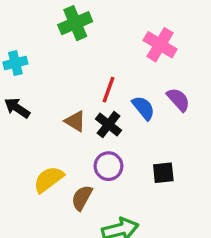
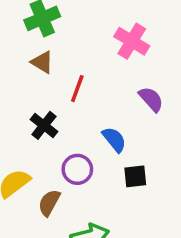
blue semicircle: (143, 108) -> (114, 139), moved
brown triangle: (75, 121) -> (42, 62), moved
black cross: (108, 125) -> (44, 125), moved

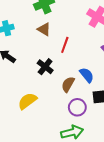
purple circle: (77, 169) -> (77, 107), moved
brown semicircle: (49, 203) -> (68, 84), moved

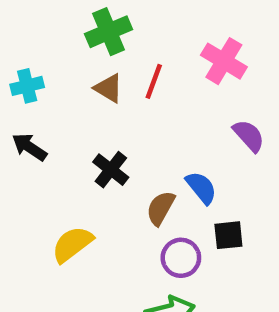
red line: (65, 45) -> (154, 81), moved

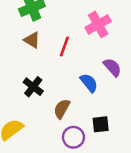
pink cross: (224, 61) -> (98, 24), turned 30
red line: (154, 81) -> (64, 47), moved
blue semicircle: (201, 188) -> (89, 83), moved

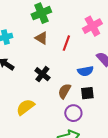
blue semicircle: (89, 83) -> (85, 71), turned 119
black square: (101, 124) -> (87, 93), moved

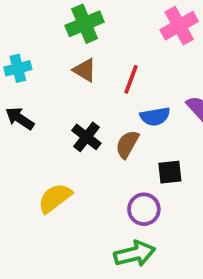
pink cross: (92, 26) -> (179, 26), moved
blue semicircle: (85, 71) -> (155, 116), moved
brown semicircle: (64, 91) -> (127, 144), moved

